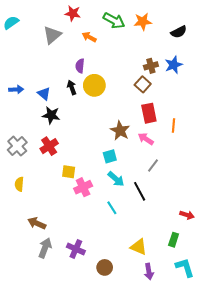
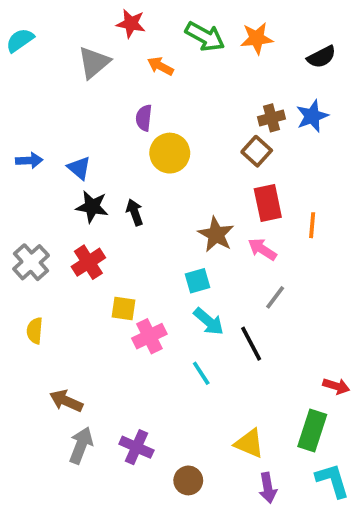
black arrow: (72, 87) -> (135, 212), moved
green rectangle: (174, 240) -> (312, 431), size x1.5

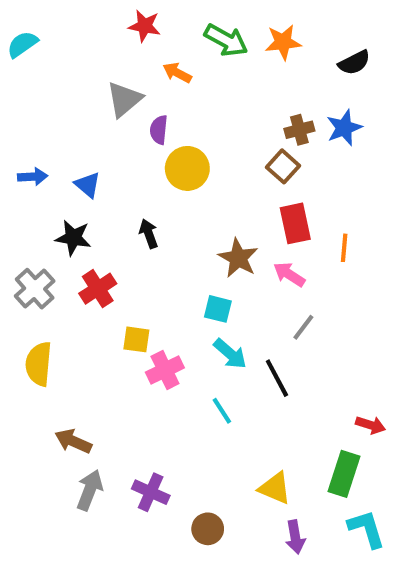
gray triangle: (94, 62) -> (124, 99), moved
black star: (92, 207) -> (73, 238), moved
cyan square: (197, 281) -> (218, 309), turned 30
yellow semicircle: (35, 331) -> (39, 364), size x1.5

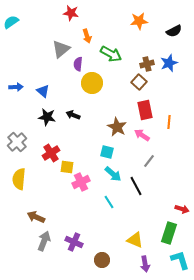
green arrow: (226, 40) -> (111, 54), moved
orange arrow: (177, 73) -> (87, 36), turned -136
black arrow: (149, 234) -> (73, 115), turned -48
black star: (73, 238) -> (47, 117), moved
red cross: (98, 289) -> (51, 153), moved

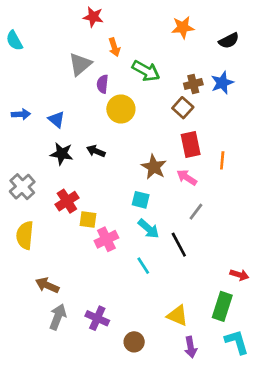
cyan semicircle: (11, 22) -> (14, 41), moved, turned -84

